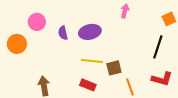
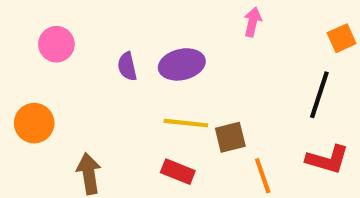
pink circle: (37, 22) -> (56, 44), moved
orange circle: (17, 44) -> (34, 123), moved

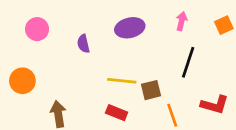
pink arrow: (253, 22) -> (181, 21), moved
purple ellipse: (182, 64) -> (130, 28), moved
black line: (319, 95) -> (188, 62), moved

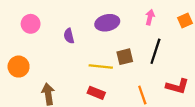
brown square: (151, 90) -> (125, 57), moved

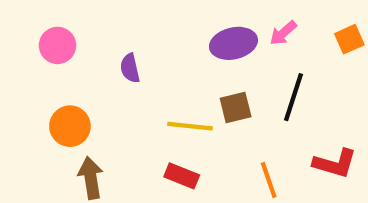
pink arrow: (150, 17) -> (283, 33), turned -144
purple ellipse: (107, 23) -> (233, 43), moved
orange circle: (19, 67) -> (70, 126), moved

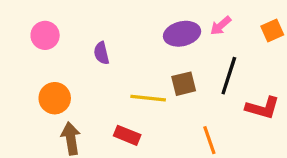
red L-shape: (335, 163) -> (263, 108), moved
red rectangle: (182, 176) -> (127, 135), moved

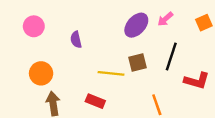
purple ellipse: (182, 34) -> (136, 25), turned -35

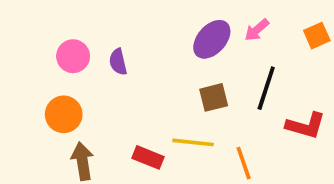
pink circle: (34, 26) -> (73, 56), moved
yellow line: (111, 73) -> (193, 142), moved

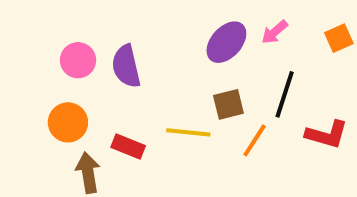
purple semicircle: (118, 62) -> (126, 66), size x1.5
yellow line: (193, 142) -> (188, 132), moved
red rectangle: (148, 157) -> (128, 146), moved
orange line: (244, 163) -> (255, 140), moved, turned 52

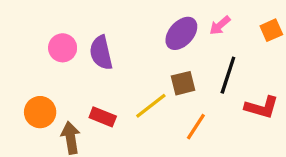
orange circle: (68, 122) -> (40, 112), moved
yellow line: (188, 132) -> (151, 106), turned -44
orange line: (255, 140) -> (196, 127), moved

